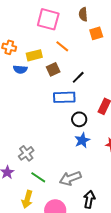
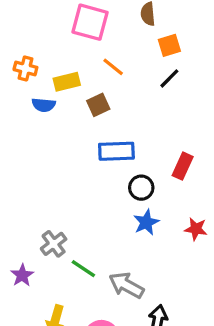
black line: (78, 77) -> (169, 78), moved
green line: (38, 177) -> (83, 269), moved
gray arrow: (70, 178) -> (126, 285), turned 50

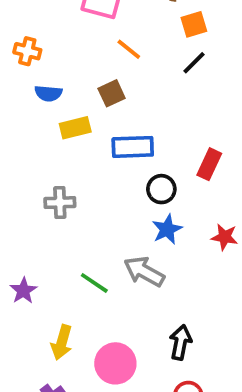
yellow rectangle: (67, 82) -> (75, 128), moved
gray cross: (54, 244) -> (60, 203), moved, turned 35
gray arrow: (126, 285) -> (144, 271), moved

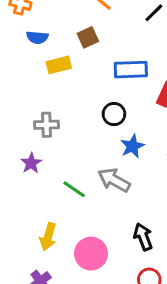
blue rectangle: (133, 147) -> (131, 70), moved
black circle: (161, 189) -> (114, 114), moved
purple star: (23, 291) -> (31, 163), moved
black arrow: (181, 342) -> (143, 237), turned -32

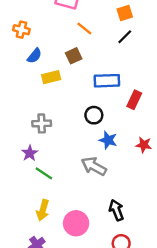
blue semicircle: (37, 37) -> (34, 56), turned -56
blue star: (132, 146) -> (108, 140), turned -30
green line: (74, 189) -> (44, 173), moved

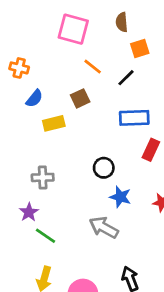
black line: (125, 37) -> (126, 78), moved
blue rectangle: (107, 81) -> (134, 118), moved

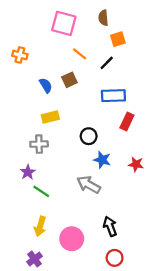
blue semicircle: (34, 98) -> (46, 85), moved, turned -70
yellow rectangle: (54, 123) -> (50, 117), moved

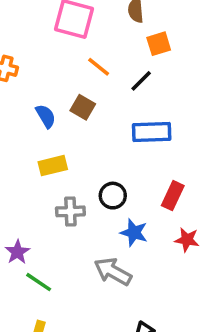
brown square: (69, 80) -> (83, 107), turned -35
red rectangle: (127, 121) -> (173, 196), moved
gray cross: (39, 144) -> (70, 211), moved

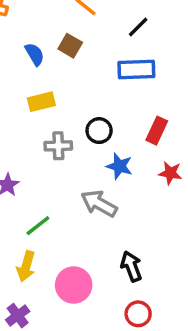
black line: (141, 81) -> (138, 27), moved
green line: (39, 282) -> (38, 226), moved, turned -72

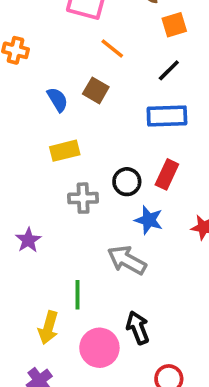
red rectangle: (157, 131) -> (167, 174), moved
green line: (38, 226) -> (78, 295), moved, turned -52
black arrow: (131, 266) -> (138, 328), moved

